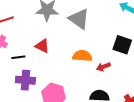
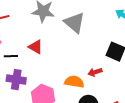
orange semicircle: (82, 56) -> (74, 82), moved

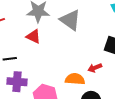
red triangle: (36, 47) -> (33, 36), moved

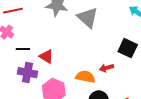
red triangle: (33, 36) -> (46, 56), moved

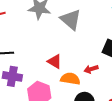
red triangle: (46, 56) -> (55, 61), moved

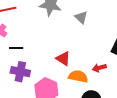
gray triangle: (71, 20) -> (81, 17), size x0.6

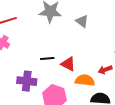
black line: (16, 48) -> (47, 59), moved

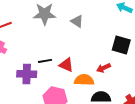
purple cross: (27, 81) -> (27, 74), moved

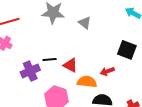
purple cross: (27, 74) -> (30, 71), turned -30

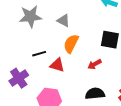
black line: (50, 60) -> (39, 54), moved
orange semicircle: (87, 82) -> (71, 44), moved, turned -60

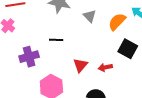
orange semicircle: (71, 44) -> (117, 22), moved
red triangle: (57, 65) -> (80, 65), moved, turned 35

